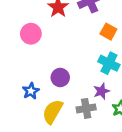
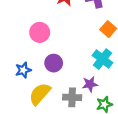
pink circle: (31, 34) -> (40, 32), moved

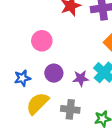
purple star: (90, 84) -> (81, 78), moved

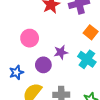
purple star: (81, 78) -> (61, 52), moved

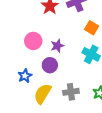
purple star: (61, 52) -> (57, 46), moved

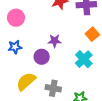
pink circle: (33, 41) -> (16, 18), moved
blue star: (25, 76) -> (15, 47), moved

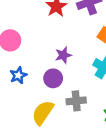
gray cross: (53, 88) -> (76, 101), moved

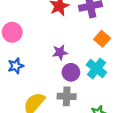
purple circle: (53, 78) -> (71, 72), moved

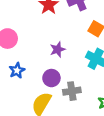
purple circle: (71, 72) -> (51, 78), moved

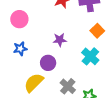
gray cross: (72, 91) -> (68, 86), moved, turned 35

